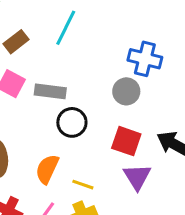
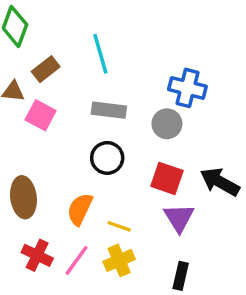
cyan line: (66, 28) -> (100, 54), turned -42
gray rectangle: (50, 91) -> (109, 110), moved

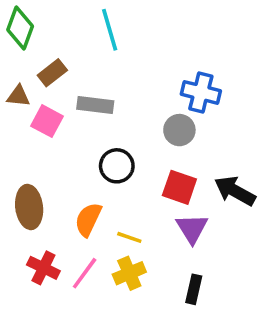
cyan line: (100, 54) -> (110, 30), moved
gray rectangle: (109, 110) -> (95, 105), moved

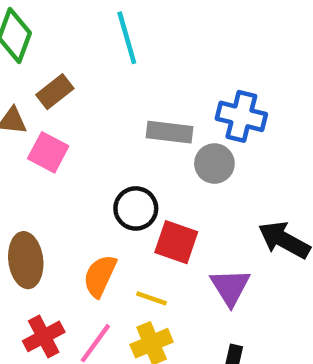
gray rectangle: (95, 105) -> (170, 132), moved
red square: (179, 187) -> (176, 242), moved
red cross: (43, 268) -> (44, 336), turned 36

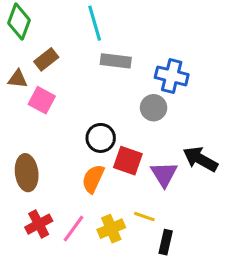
gray rectangle: (170, 132) -> (116, 61), moved
orange semicircle: (100, 276) -> (93, 179), moved
purple triangle: (230, 287) -> (164, 174), moved
yellow line: (152, 298) -> (144, 217), moved

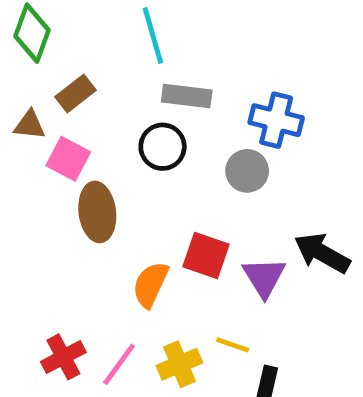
black circle: (101, 138) -> (163, 147), moved
brown ellipse: (27, 173) -> (97, 212), moved

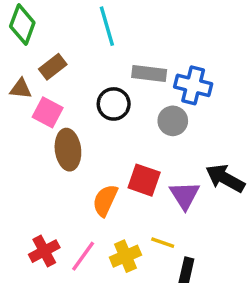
gray rectangle: (187, 96) -> (149, 74), moved

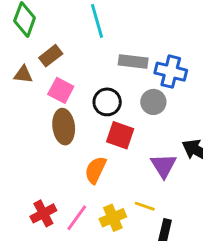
black circle: (114, 104) -> (107, 102), moved
pink square: (48, 112) -> (61, 90), moved
red square: (144, 180) -> (120, 135), moved

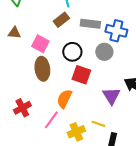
brown rectangle: (51, 56) -> (61, 20), moved
red cross: (43, 213) -> (22, 108), moved
pink line: (77, 218) -> (51, 120), moved

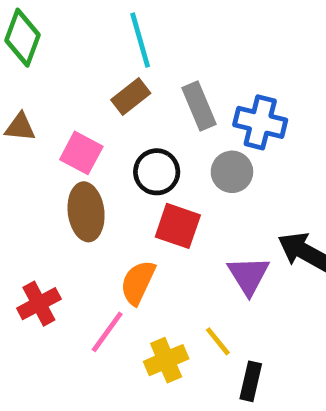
gray rectangle: (90, 24) -> (199, 106), turned 60
yellow line: (98, 124) -> (218, 341), turned 32

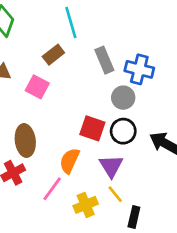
brown rectangle: (131, 96) -> (53, 55), moved
black circle: (157, 172) -> (123, 131), moved
brown ellipse: (86, 212) -> (25, 141), moved
purple triangle: (248, 275) -> (111, 166), moved

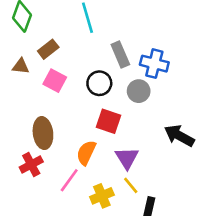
brown rectangle: (53, 55) -> (48, 49), moved
black circle: (123, 131) -> (99, 83), moved

